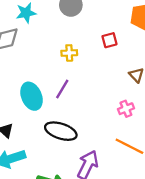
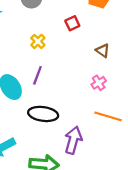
yellow cross: (69, 53) -> (38, 41), turned -32

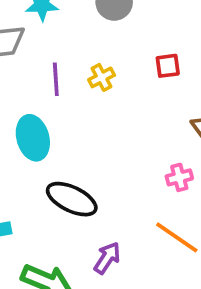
purple line: (37, 75) -> (56, 79), moved, turned -42
purple arrow: (73, 140) -> (107, 258), size x0.7

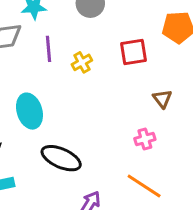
red square: (168, 66) -> (133, 52), size x1.4
purple line: (56, 79) -> (49, 49), moved

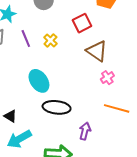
brown triangle: (162, 99) -> (97, 51), moved, size x1.6
cyan ellipse: (29, 111) -> (39, 81), moved

